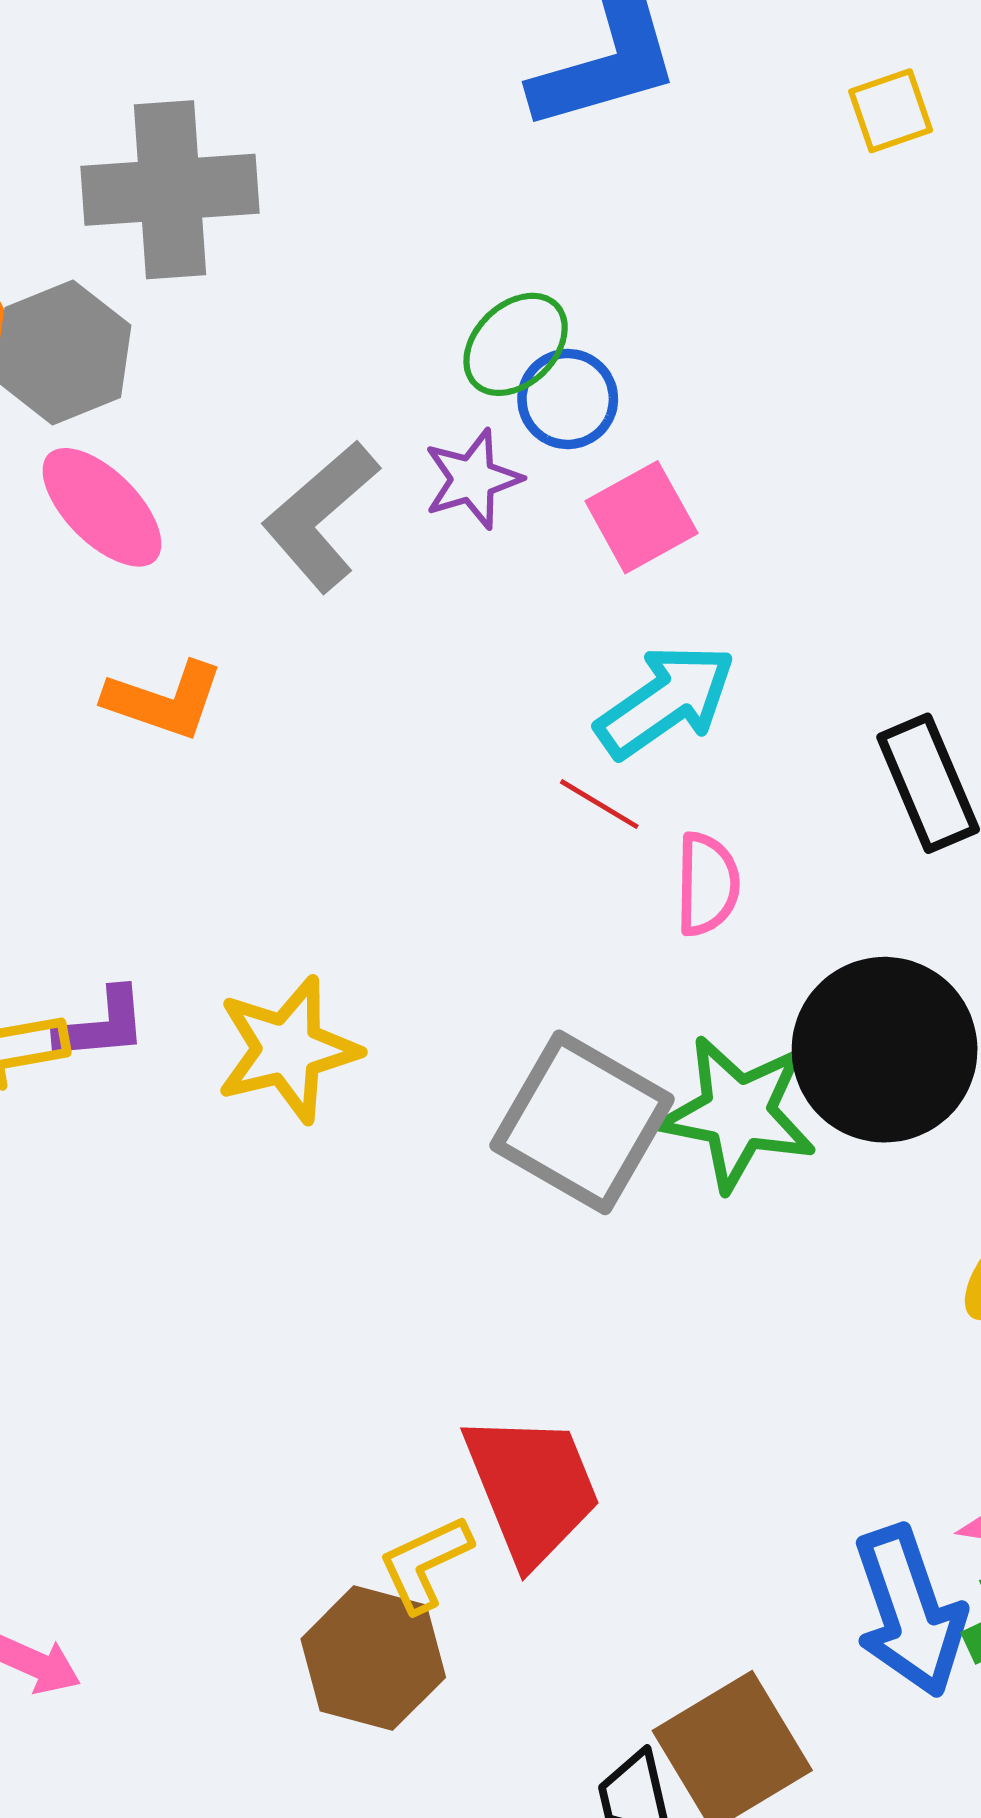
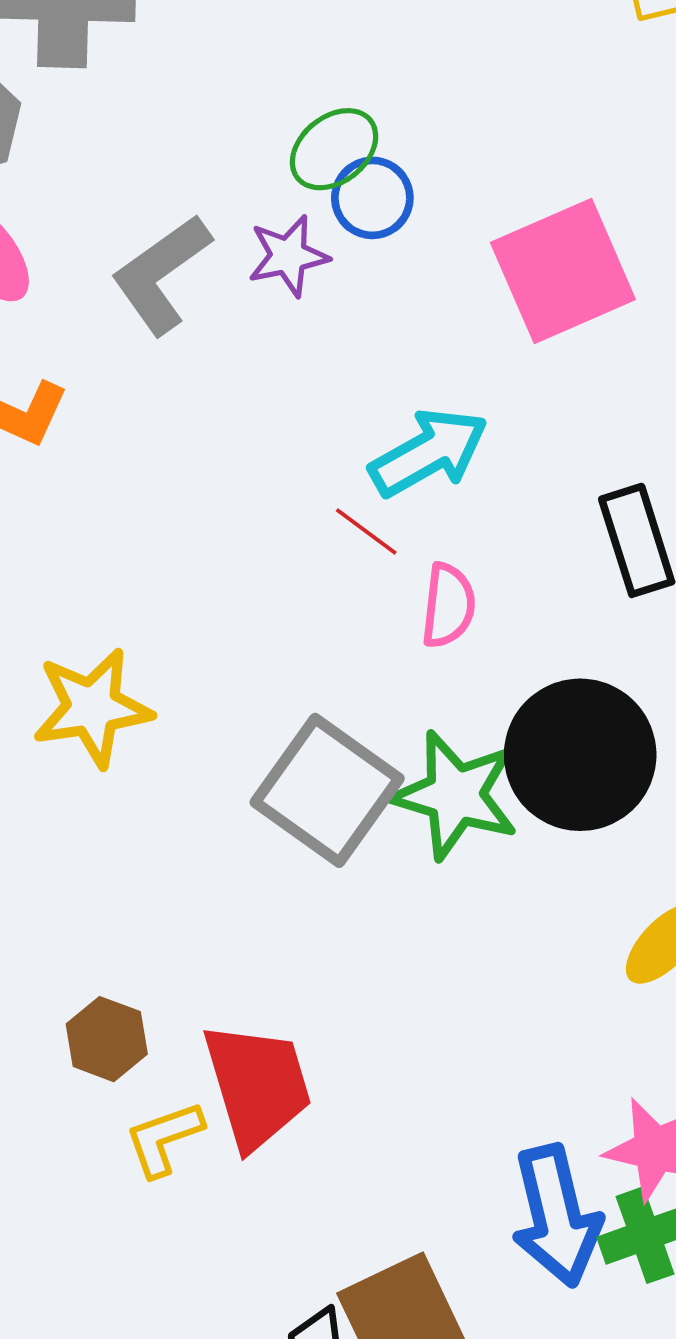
pink square: (641, 517) -> (563, 271), moved, size x1.6
brown hexagon: (373, 1658) -> (107, 1039), moved, size x0.7

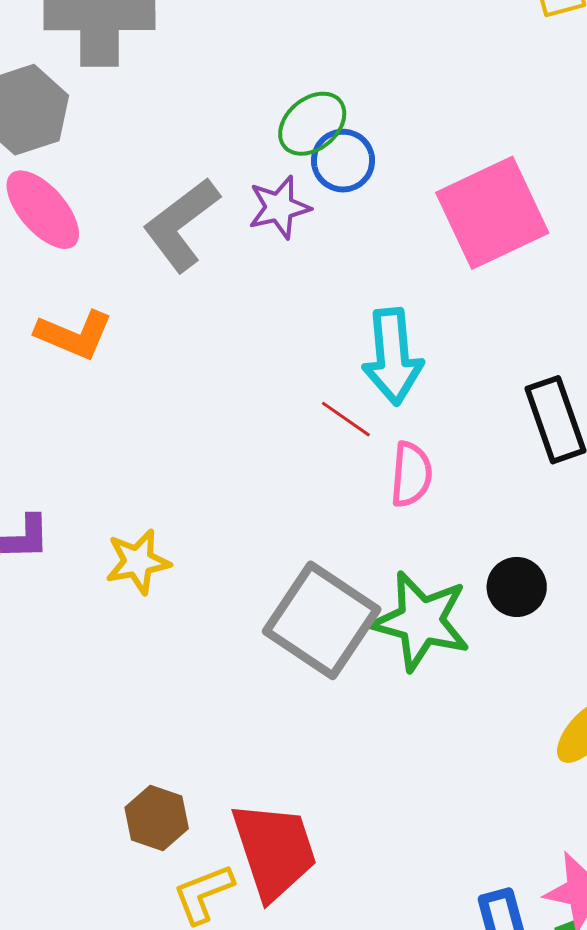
cyan arrow: (429, 453) -> (392, 356), turned 116
yellow star: (92, 708) -> (138, 562), size x0.7
black circle: (580, 755) -> (517, 587), size x0.5

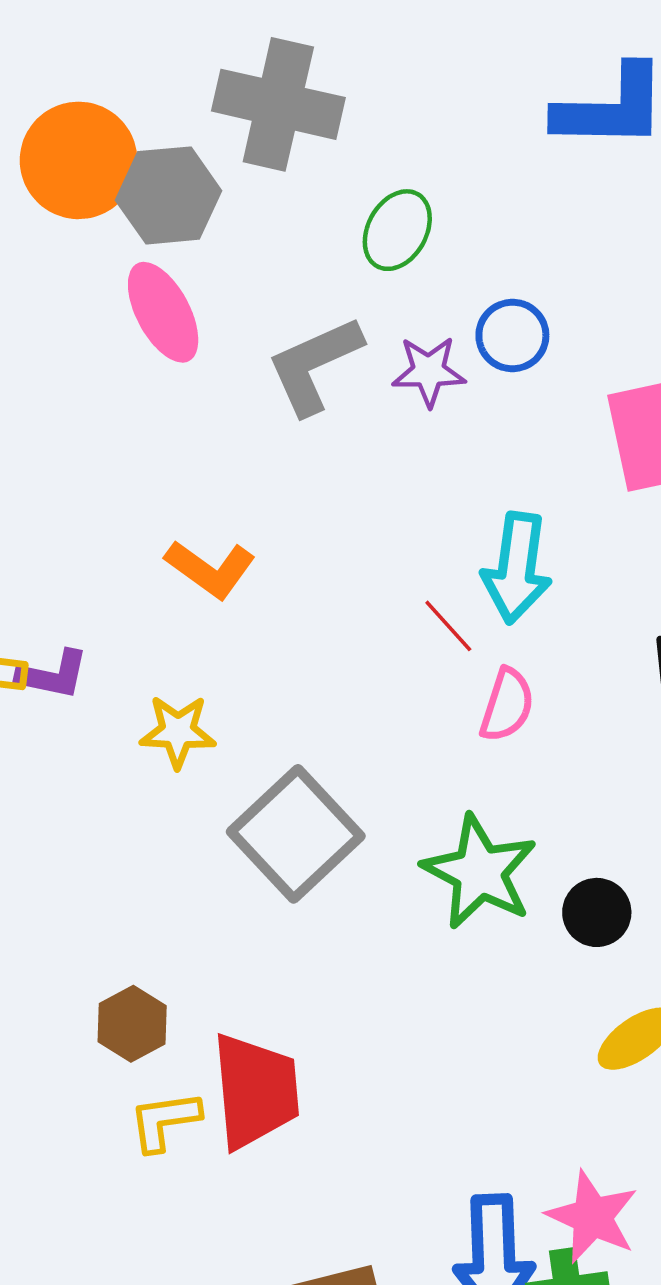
green ellipse: (312, 124) -> (397, 230), moved, turned -34
orange L-shape: (74, 335) -> (210, 569), moved
black circle: (517, 587) -> (597, 912), moved
gray square: (322, 620) -> (296, 834), moved

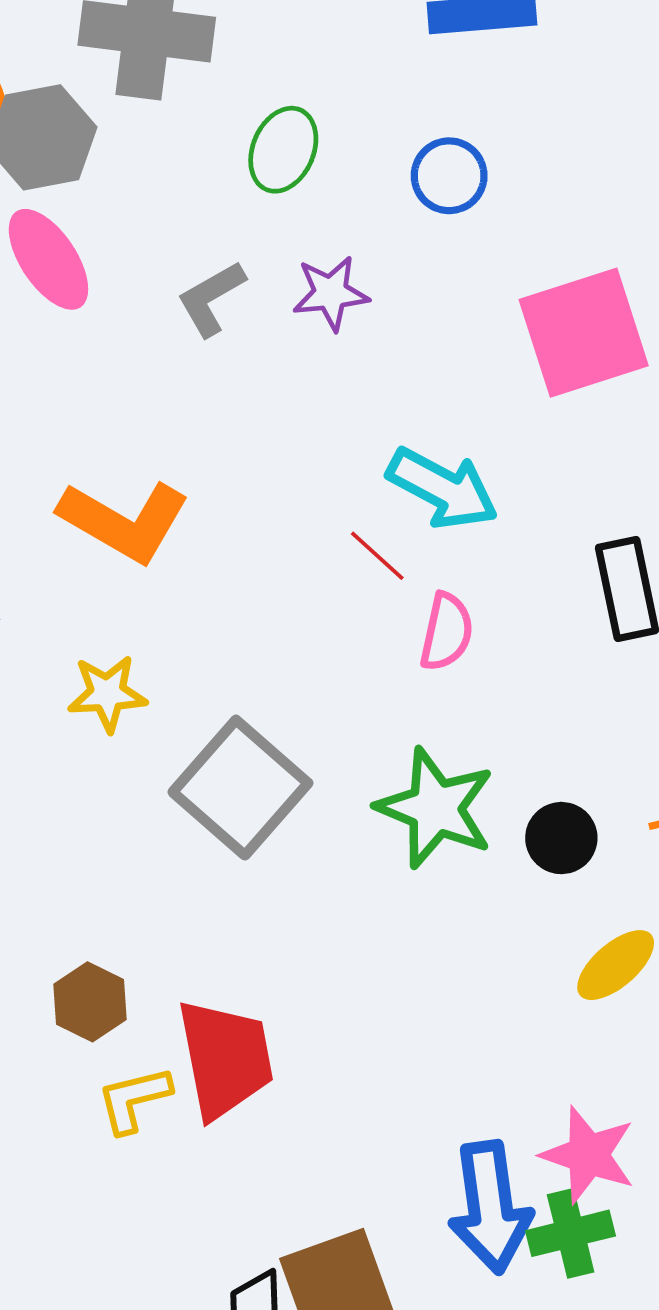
blue circle: (512, 335) -> (449, 176), moved
gray L-shape: (314, 365) -> (211, 299), size x0.7
cyan arrow: (517, 568) -> (442, 488), turned -64
orange L-shape: (210, 569) -> (124, 521), size x1.4

